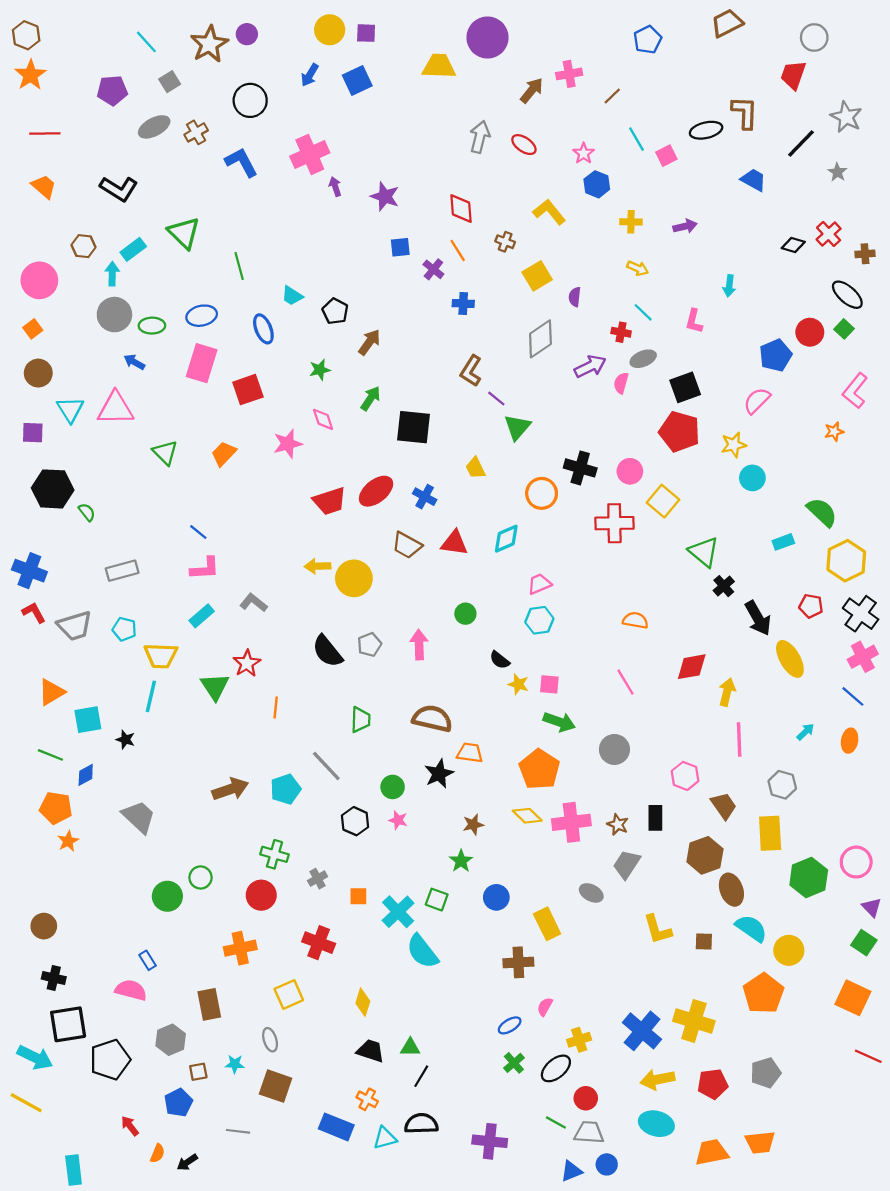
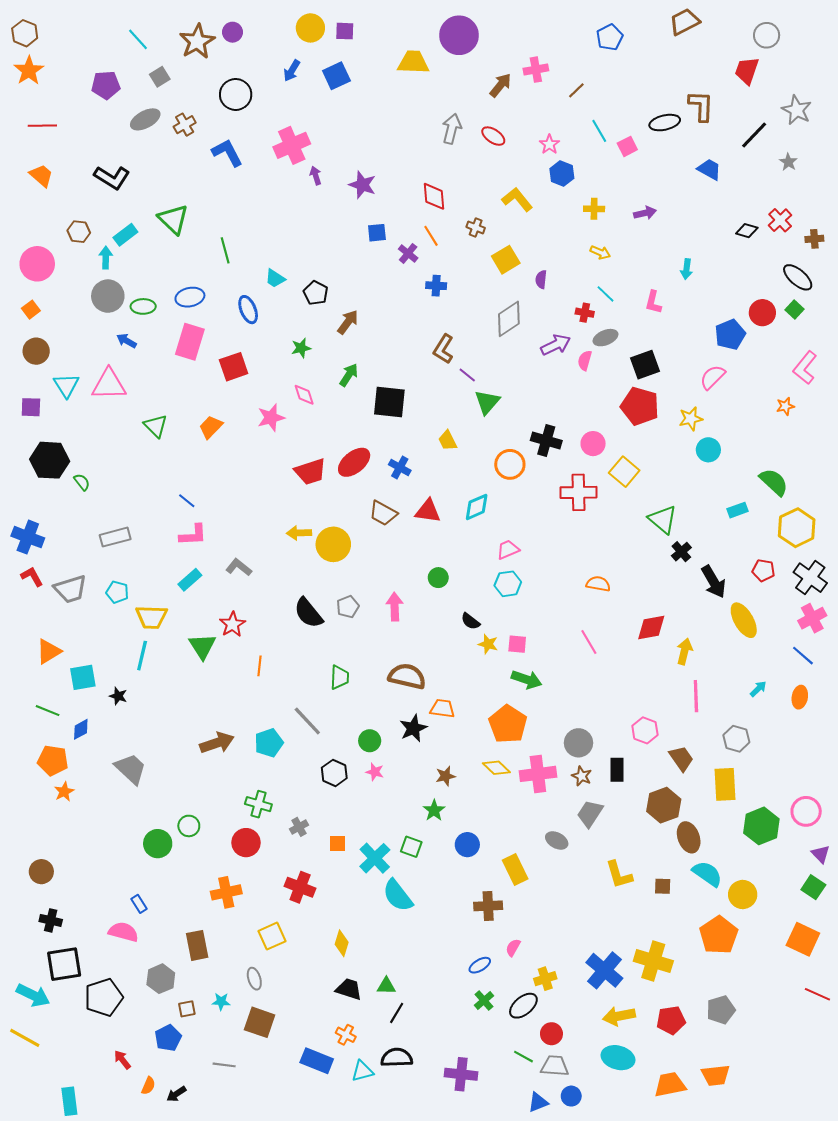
gray circle: (614, 749) -> (578, 743), moved

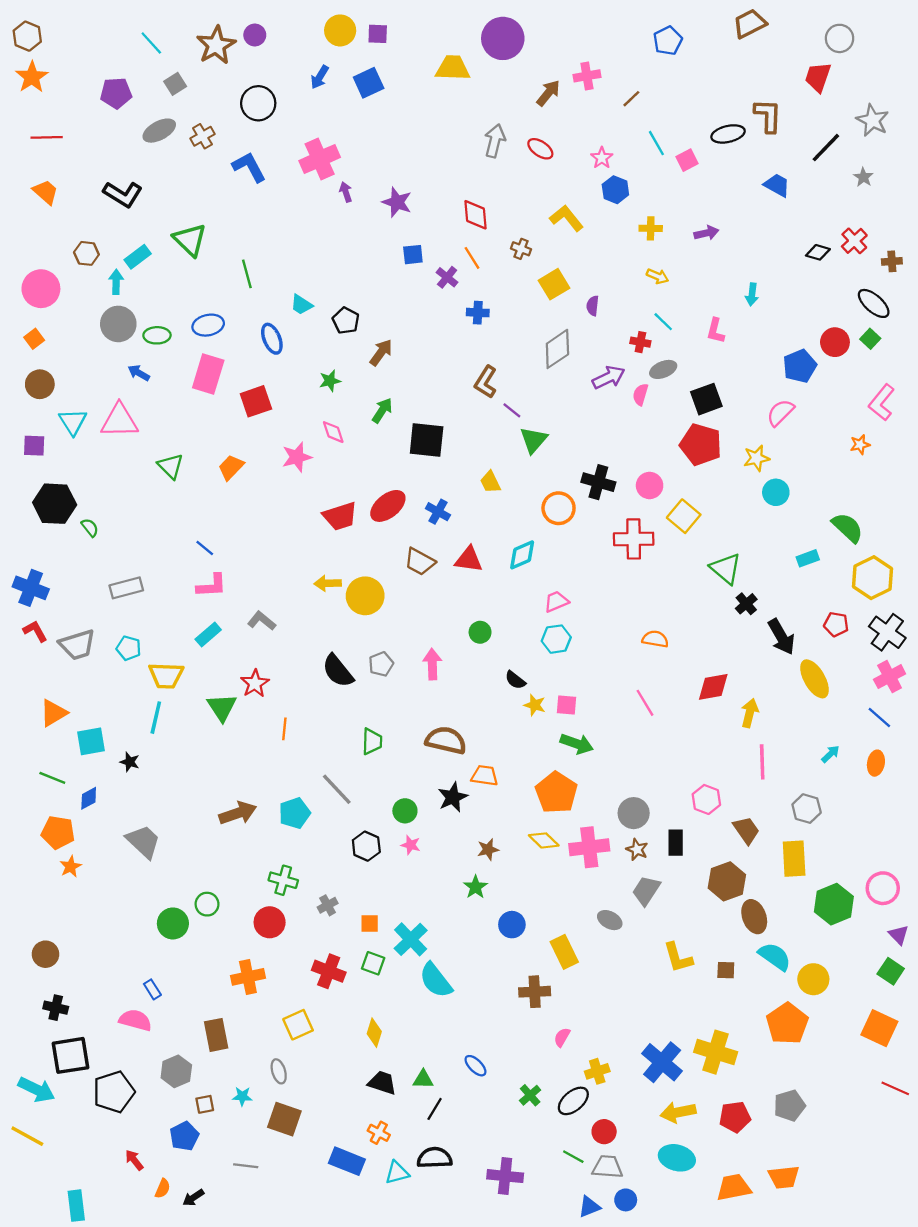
green square: (411, 847) -> (373, 963), moved
blue ellipse: (480, 965) -> (475, 1066), moved, turned 75

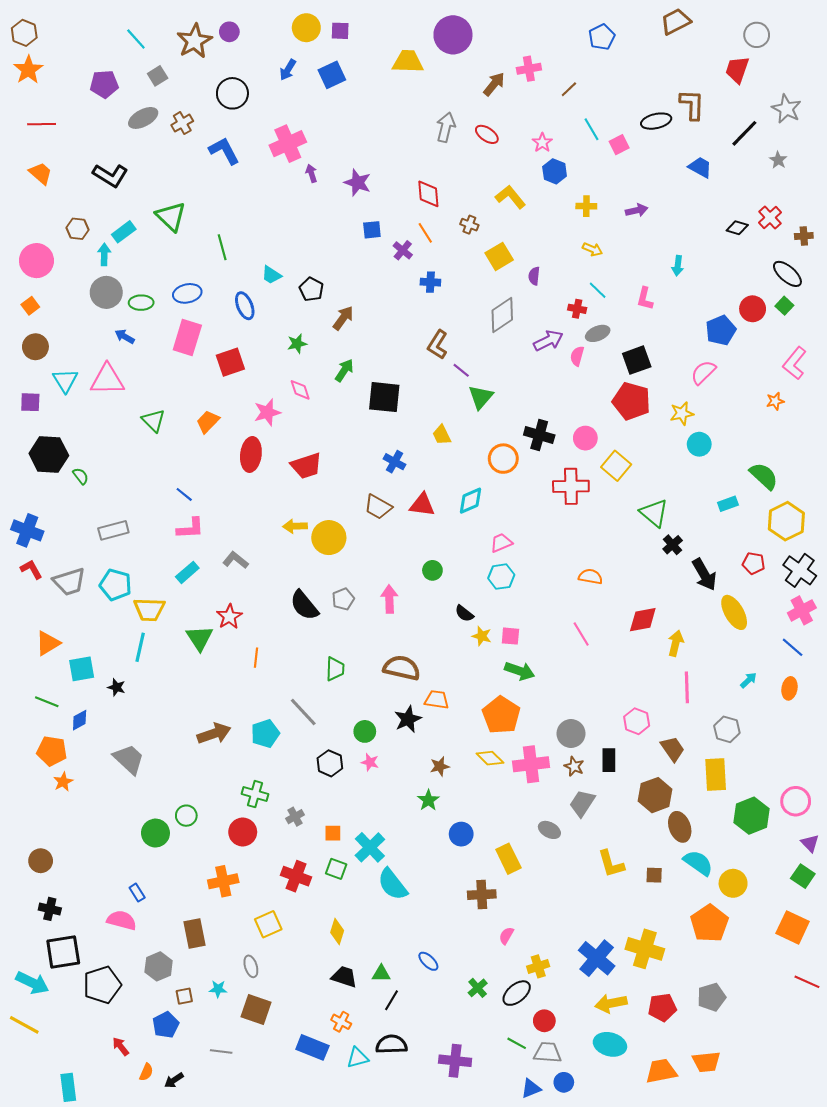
red ellipse: (388, 506) -> (251, 454), moved, turned -44
cyan pentagon: (129, 648) -> (115, 585), size x1.4

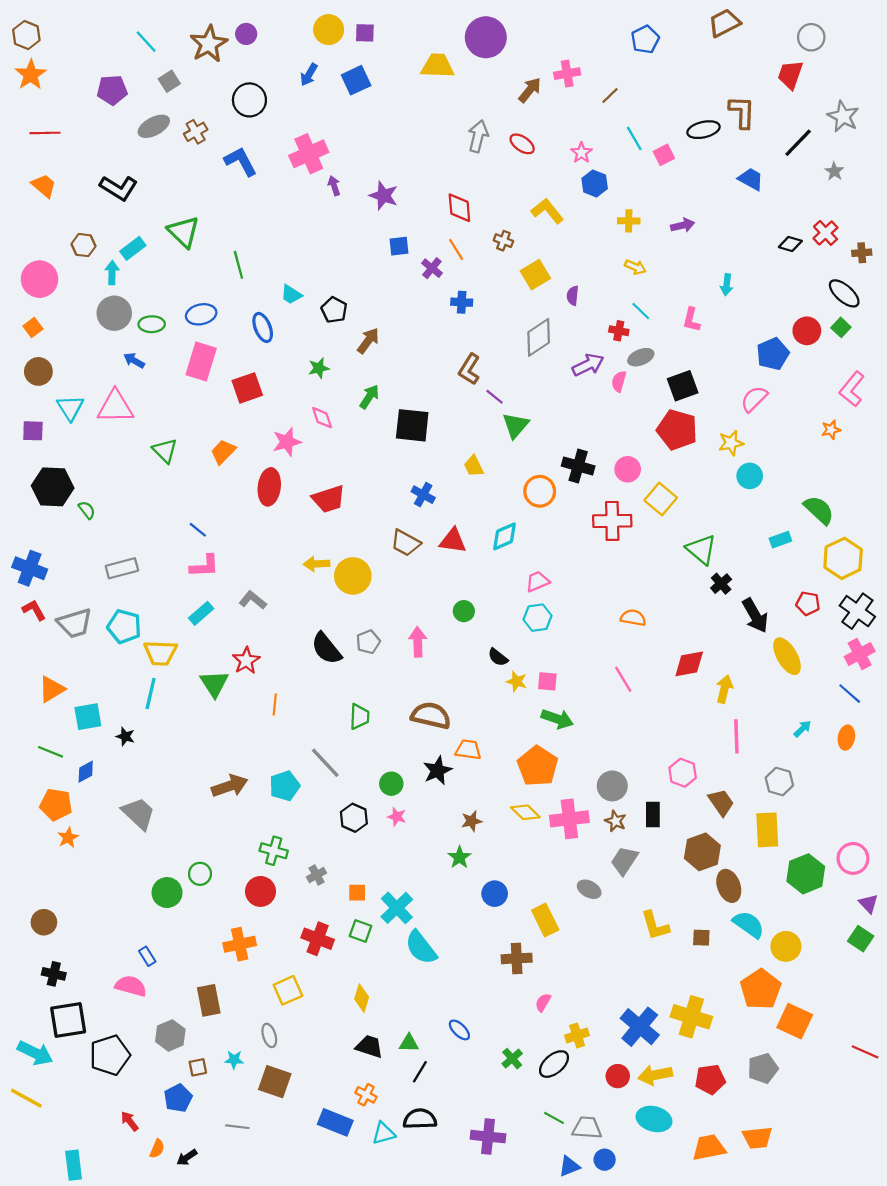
orange square: (793, 927) -> (795, 1021), moved
red circle: (544, 1021) -> (618, 1076), moved

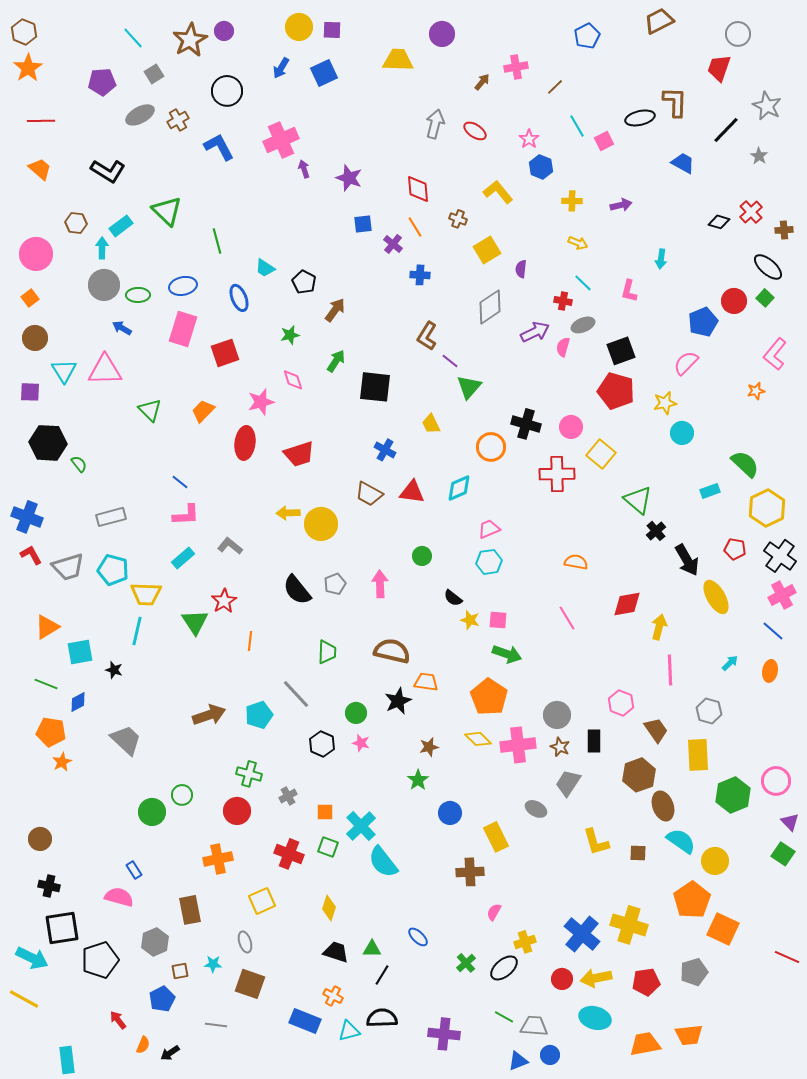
purple circle: (486, 37) -> (442, 34), size x0.7
brown arrow: (530, 90) -> (482, 82), size x0.7

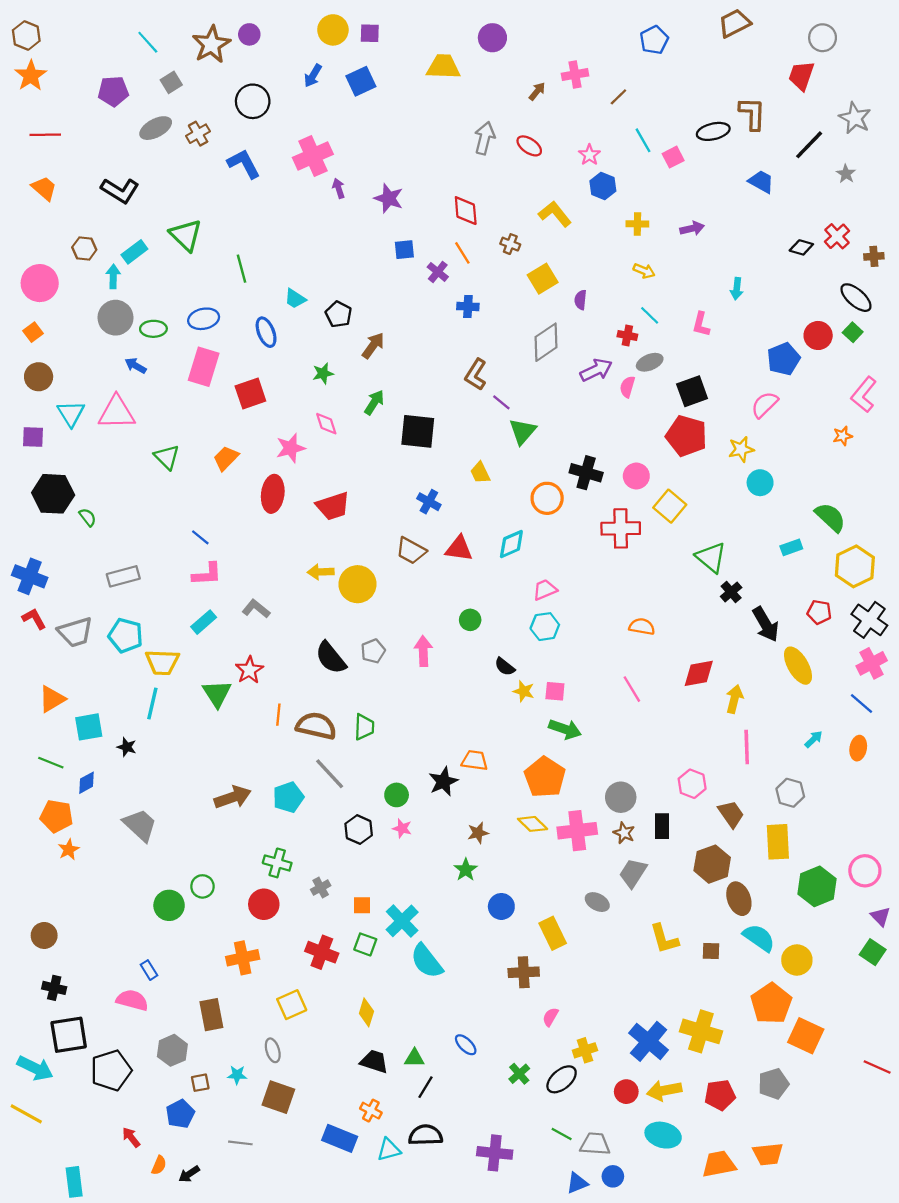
brown semicircle: (392, 651) -> (316, 726), moved

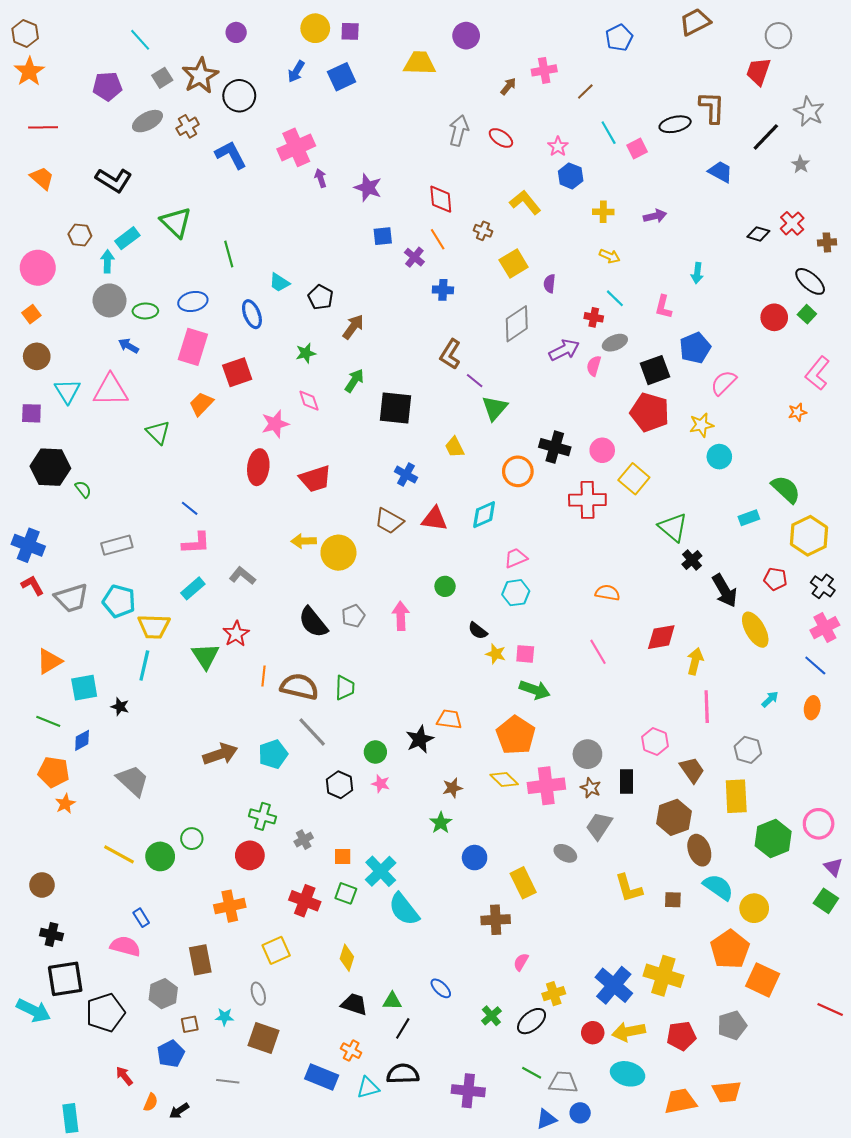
brown star: (211, 44) -> (200, 76), moved
blue pentagon: (784, 359) -> (695, 348), moved
orange trapezoid: (226, 458) -> (201, 404), moved
black cross: (869, 620) -> (823, 586), size x0.7
yellow line: (26, 1114) -> (119, 854), moved

